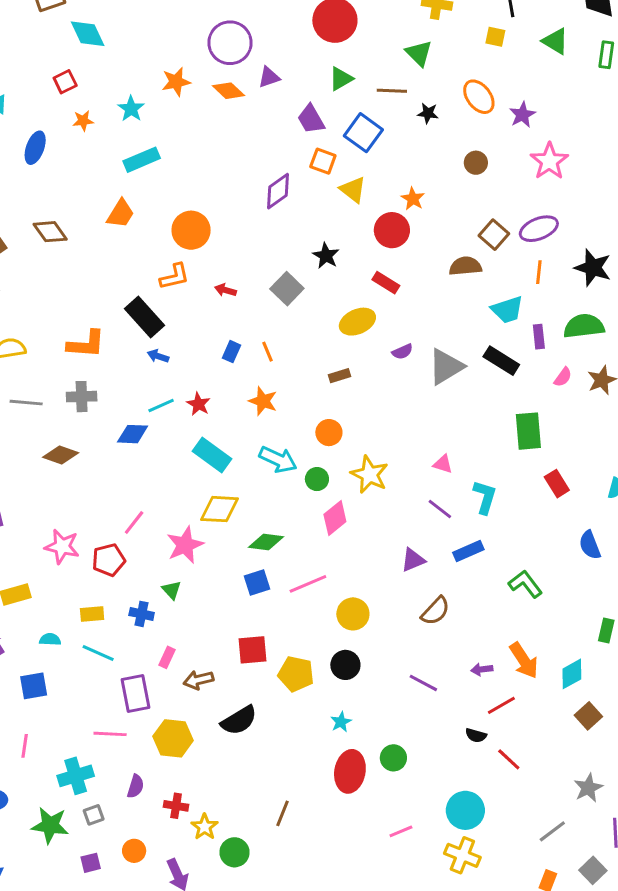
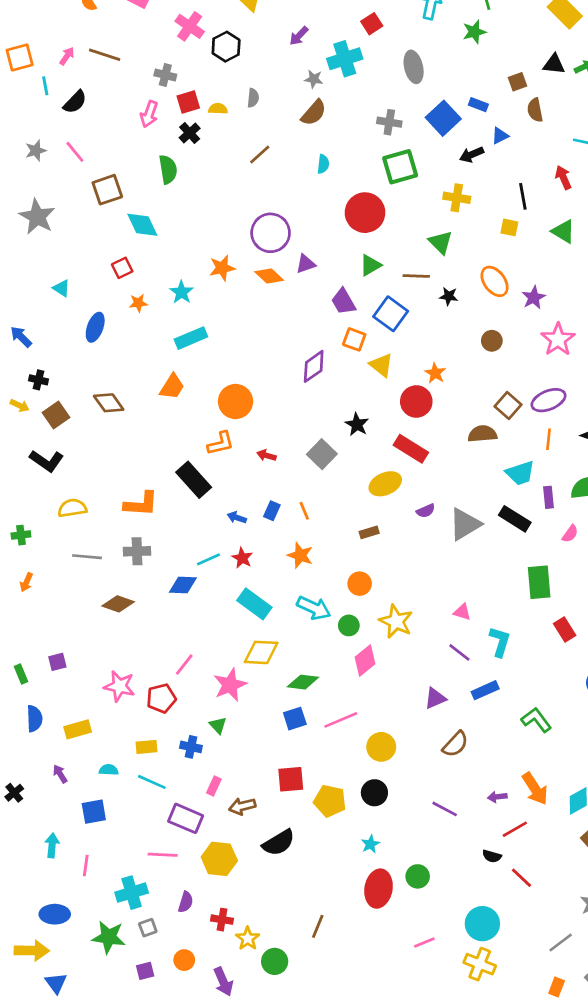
red rectangle: (386, 283) -> (411, 449), size x1.4
blue arrow: (158, 356) -> (237, 518), moved
purple rectangle: (136, 693) -> (186, 818), turned -56

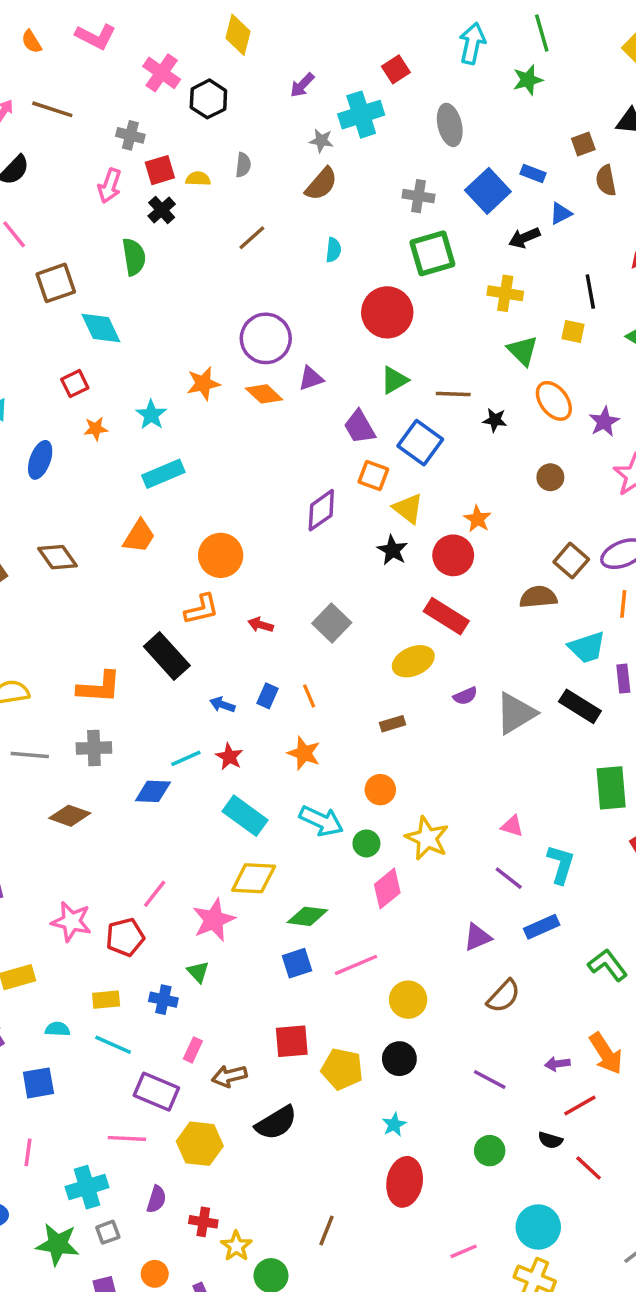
green triangle: (441, 242) -> (523, 351), moved
black star: (357, 424) -> (392, 550), moved
green circle: (418, 876) -> (490, 1151), moved

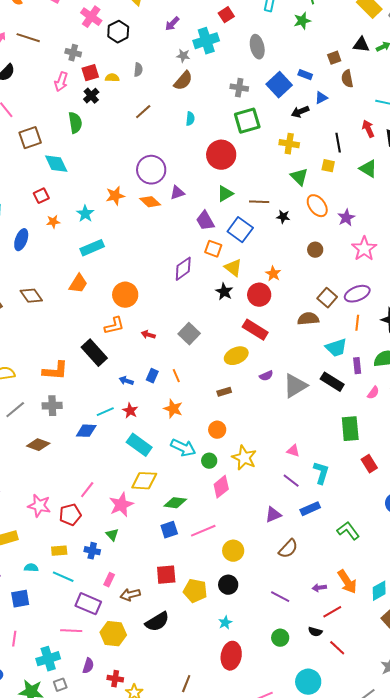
gray line: (30, 755) -> (15, 410), turned -45

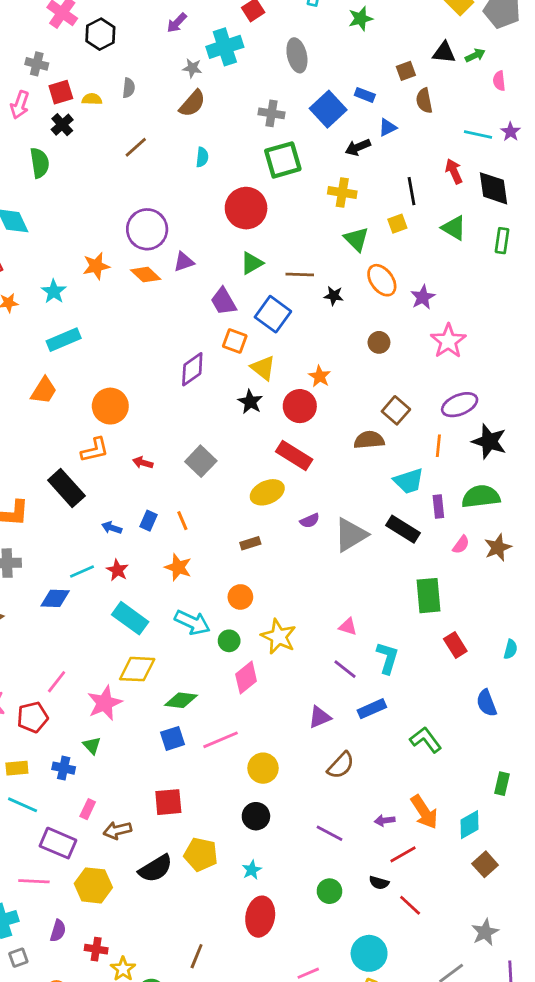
yellow square: (328, 166) -> (397, 224), turned -32
purple ellipse: (357, 294) -> (460, 405), moved
yellow pentagon: (195, 591) -> (201, 854), moved

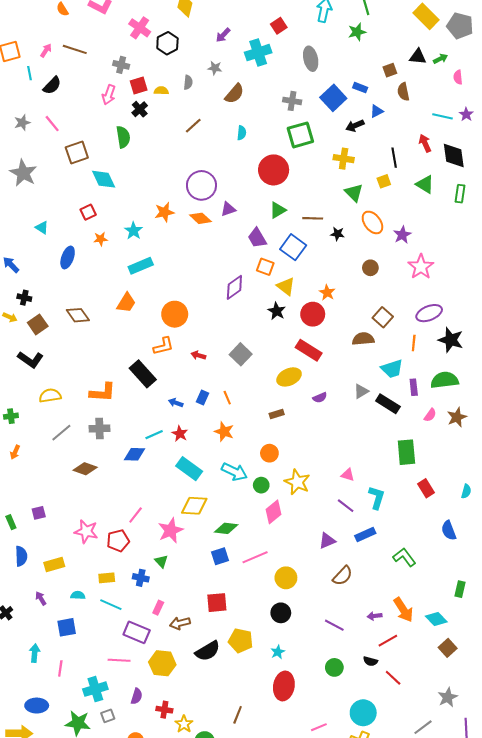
gray star: (192, 68) -> (215, 68), moved
gray triangle: (351, 535) -> (361, 391), moved, size x0.6
cyan diamond: (469, 825) -> (436, 619), turned 75

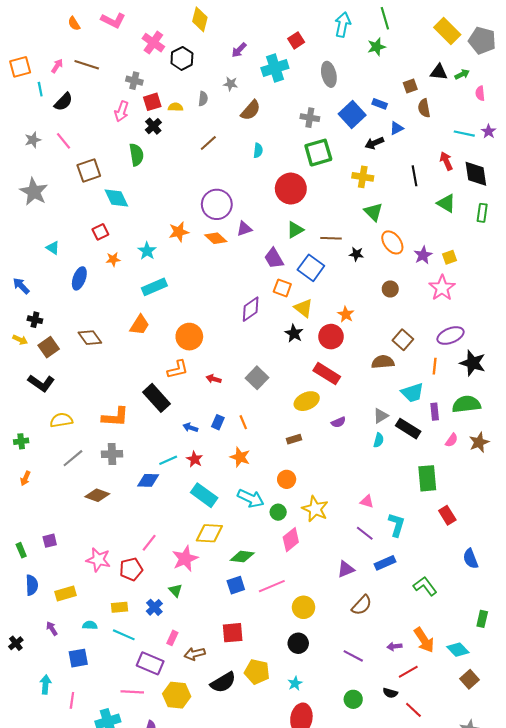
yellow square: (384, 181) -> (449, 257), moved
cyan semicircle: (466, 491) -> (379, 440), moved
blue cross: (141, 578) -> (154, 607), turned 35

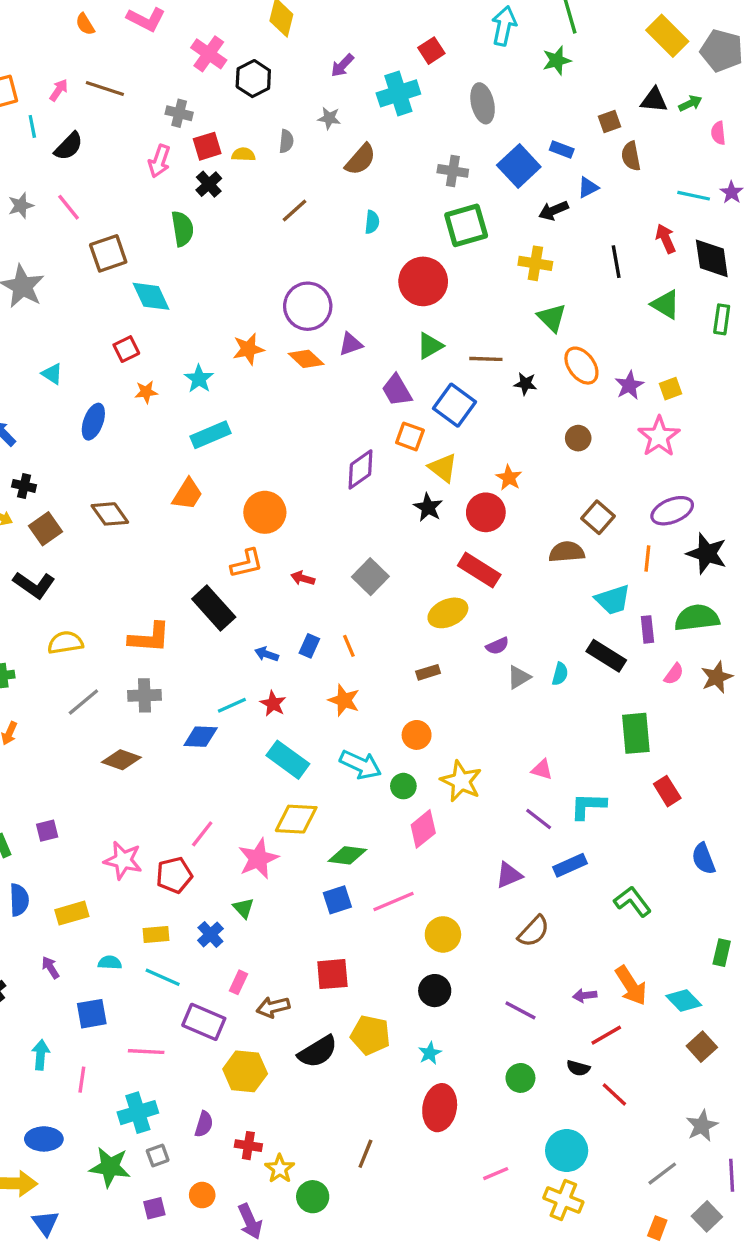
gray triangle: (381, 416) -> (519, 677), moved
cyan L-shape: (397, 525) -> (588, 806), turned -105
pink line: (132, 692) -> (146, 1052), moved

